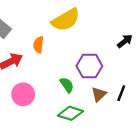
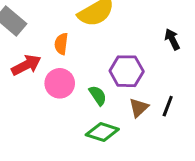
black arrow: (125, 41) -> (172, 39), turned -77
pink circle: (23, 94) -> (60, 83), moved

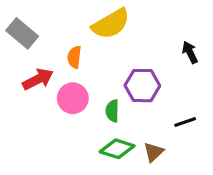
green semicircle: (98, 95) -> (112, 111), turned -145
black line: (168, 106) -> (185, 122), turned 50
brown triangle: (139, 108) -> (153, 152), moved

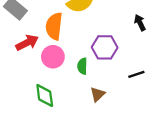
orange semicircle: (74, 57) -> (54, 26), size x1.6
green diamond: (117, 149) -> (45, 96), moved, turned 65
brown triangle: (153, 152) -> (98, 94), moved

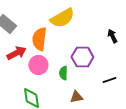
brown triangle: (98, 94) -> (76, 97), turned 32

